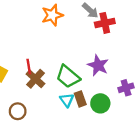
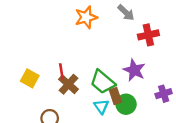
red cross: (105, 23) -> (148, 35), moved
brown rectangle: (80, 99) -> (115, 96), moved
green circle: (100, 103) -> (126, 104), moved

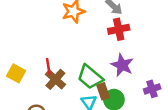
red cross: (148, 35) -> (119, 29), moved

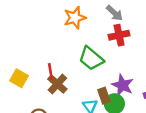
purple star: (122, 65) -> (123, 85), moved
green trapezoid: (90, 77) -> (91, 58), moved

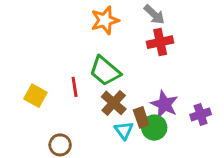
green trapezoid: (91, 58) -> (105, 71), moved
brown cross: (57, 84) -> (114, 103), moved

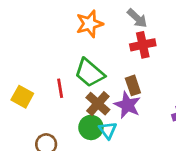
purple star: (164, 104) -> (127, 105), moved
brown rectangle: (141, 117) -> (133, 85), moved
green circle: (154, 128) -> (91, 127), moved

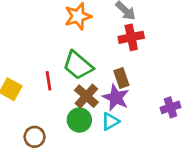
cyan triangle: (108, 130) -> (110, 121), moved, turned 36

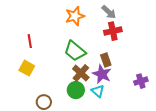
red line: (49, 81) -> (30, 41), moved
cyan triangle: (110, 121) -> (98, 91), turned -48

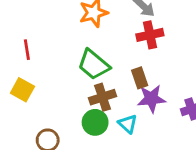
brown cross: (81, 73) -> (103, 97), turned 30
purple star: (102, 74) -> (151, 99), moved, turned -30

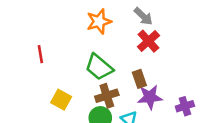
red cross: (150, 35) -> (148, 41), turned -30
yellow square: (22, 90) -> (61, 100), moved

